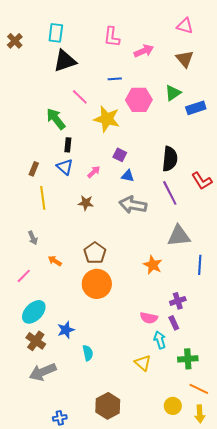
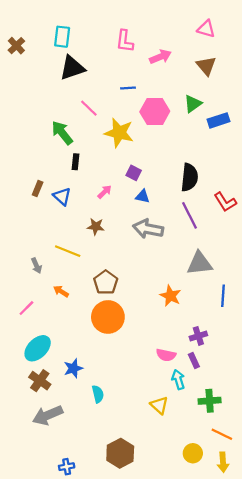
blue triangle: (65, 167) -> (62, 196), moved
yellow line: (43, 198) -> (68, 251), moved, turned -60

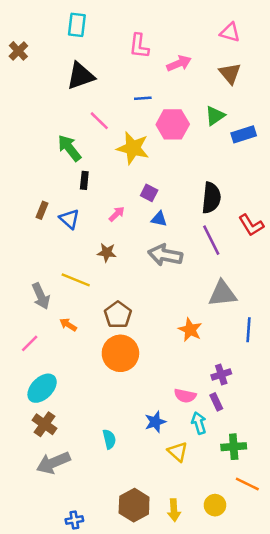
cyan rectangle: (62, 37) -> (77, 25), moved
gray arrow: (36, 266) -> (41, 296), size x1.5
blue star: (73, 368) -> (155, 422), moved
yellow arrow: (223, 462) -> (174, 510), moved

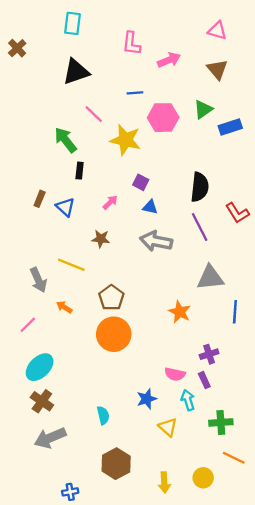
brown hexagon: (134, 505) -> (116, 464), moved

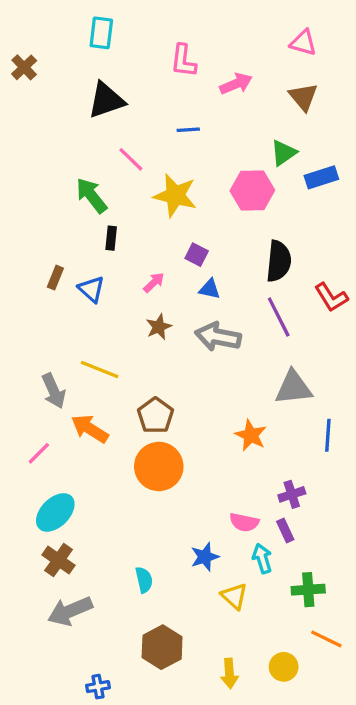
pink hexagon: (163, 118) -> (252, 191), moved
brown star: (101, 239) -> (159, 327), moved, turned -30
orange arrow: (64, 307) -> (90, 429), size x1.6

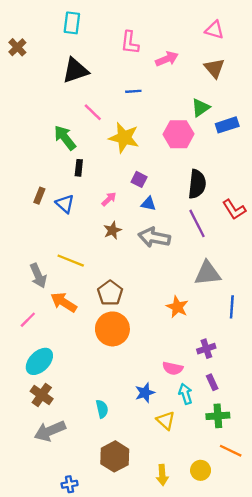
purple rectangle: (285, 531) -> (212, 382), moved

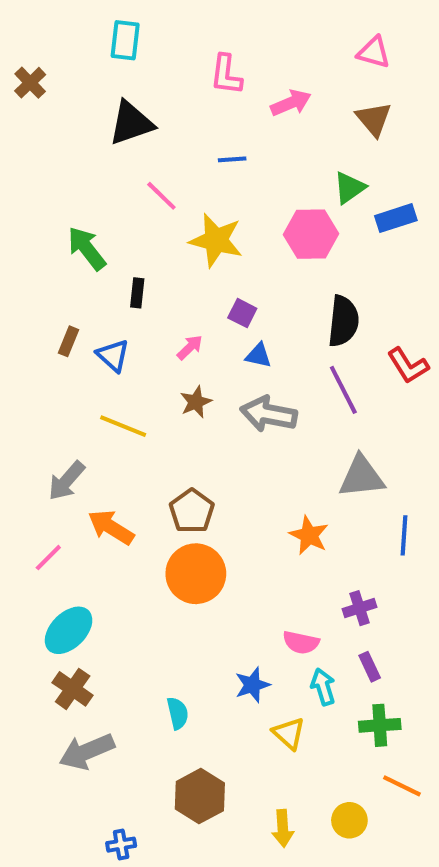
green arrow: (65, 138) -> (87, 248), moved
yellow line: (71, 261) -> (123, 426), moved
gray arrow: (38, 276) -> (67, 481), turned 65

